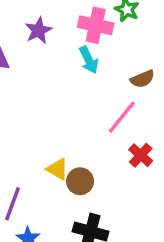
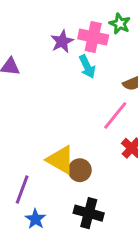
purple star: (38, 30) -> (62, 41), moved
yellow triangle: (58, 169) -> (61, 160), size x1.5

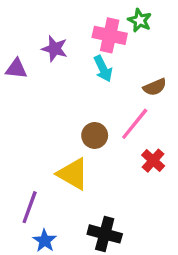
purple star: (62, 41) -> (55, 49), moved, turned -30
brown circle: (80, 170) -> (95, 135), moved

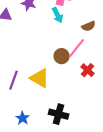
brown circle: (95, 135) -> (62, 56), moved
purple line: (30, 207) -> (14, 80), moved

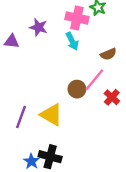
red cross: (88, 70) -> (112, 97), moved
black cross: (59, 114) -> (50, 157), moved

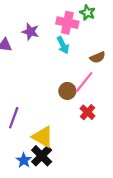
red cross: (112, 97) -> (87, 112), moved
yellow triangle: (51, 115) -> (43, 137), moved
black cross: (50, 157) -> (42, 156), turned 30

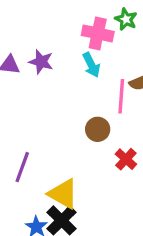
purple star: (30, 32) -> (41, 62), moved
pink line: (84, 82) -> (121, 96), moved, turned -35

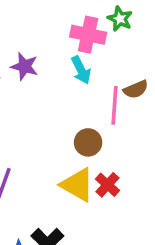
red cross: (126, 159) -> (107, 185), moved
yellow triangle: (63, 194) -> (77, 185), moved

